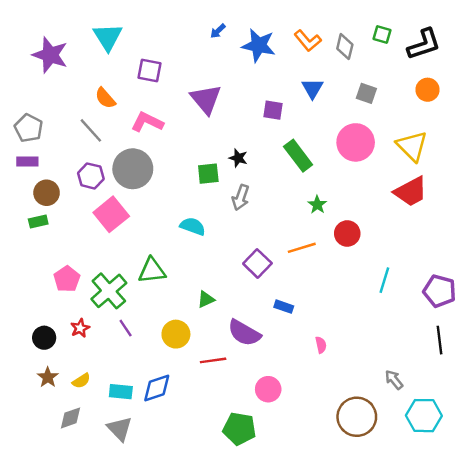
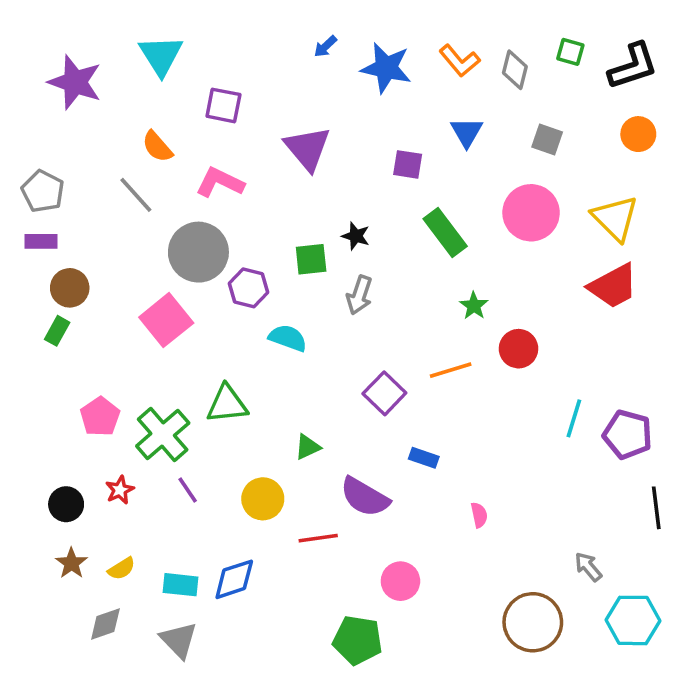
purple hexagon: (91, 176) -> (248, 288), moved
green rectangle: (38, 221) -> (57, 331), turned -48
purple pentagon: (439, 291) -> (628, 434), moved

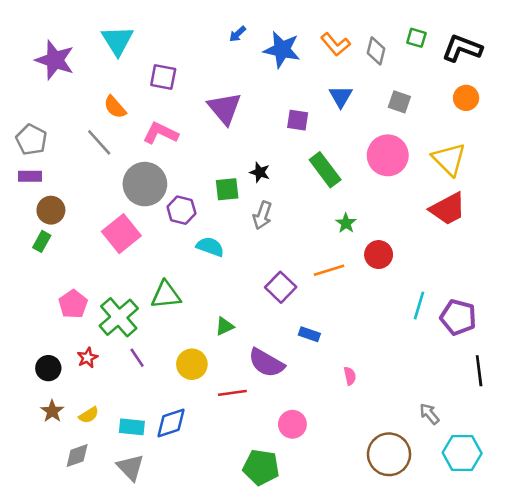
black L-shape: (633, 66) -> (462, 48), turned -141

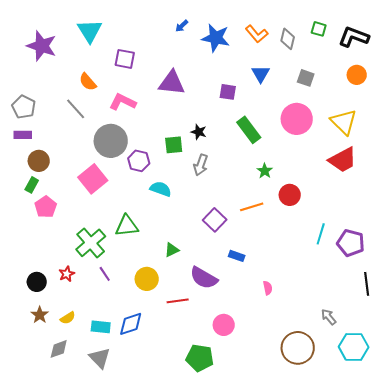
purple triangle: (225, 108) -> (172, 83), turned -44
pink pentagon: (73, 304) -> (46, 207), moved

